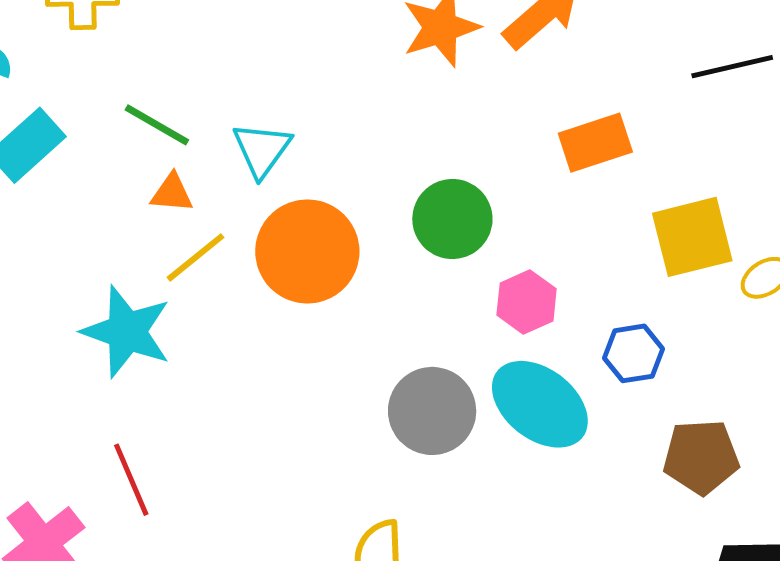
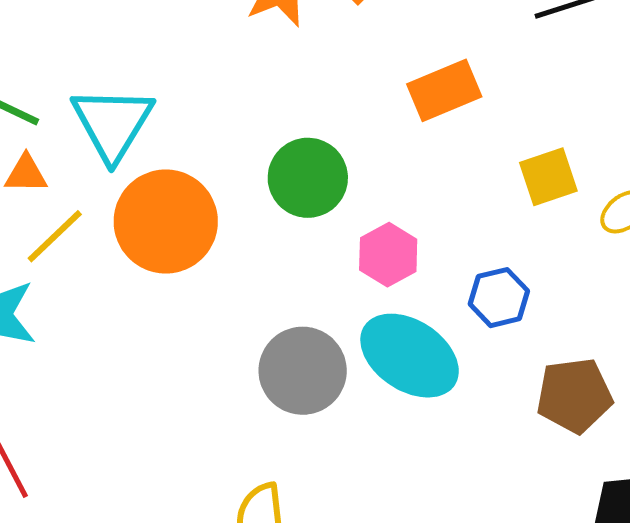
cyan triangle: (262, 149) -> (112, 123), size x1.4
yellow square: (692, 237) -> (548, 177), size x0.7

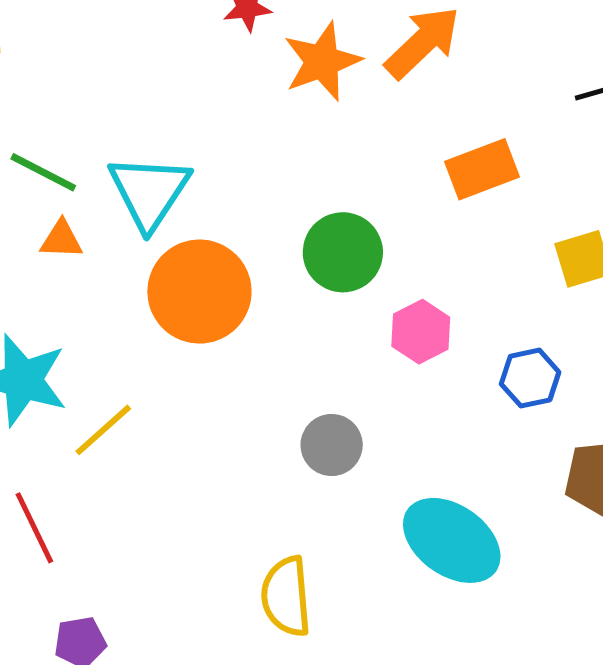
yellow line: (55, 236) -> (103, 430), moved
cyan ellipse: (410, 356) -> (452, 540), moved
gray circle: (303, 371) -> (332, 445), size x0.7

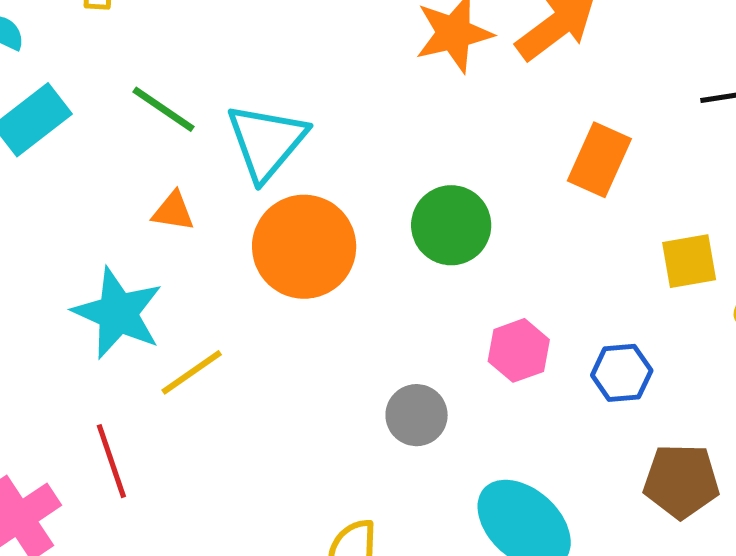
orange rectangle: (482, 169) -> (599, 160), turned -52
orange triangle: (61, 240) -> (173, 211), moved
pink hexagon: (421, 332) -> (519, 350), moved

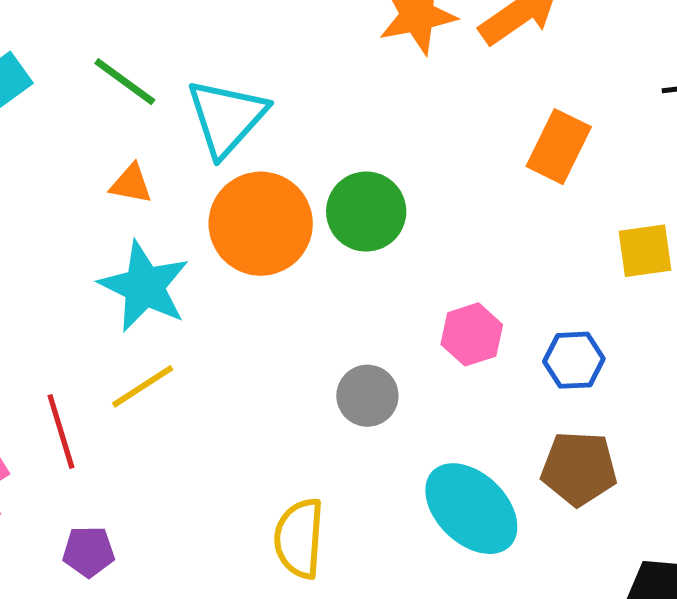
green circle: (451, 225) -> (366, 212), moved
cyan star: (118, 313) -> (144, 286), moved
yellow line: (192, 372) -> (143, 386), moved
brown pentagon: (681, 481) -> (579, 468), moved

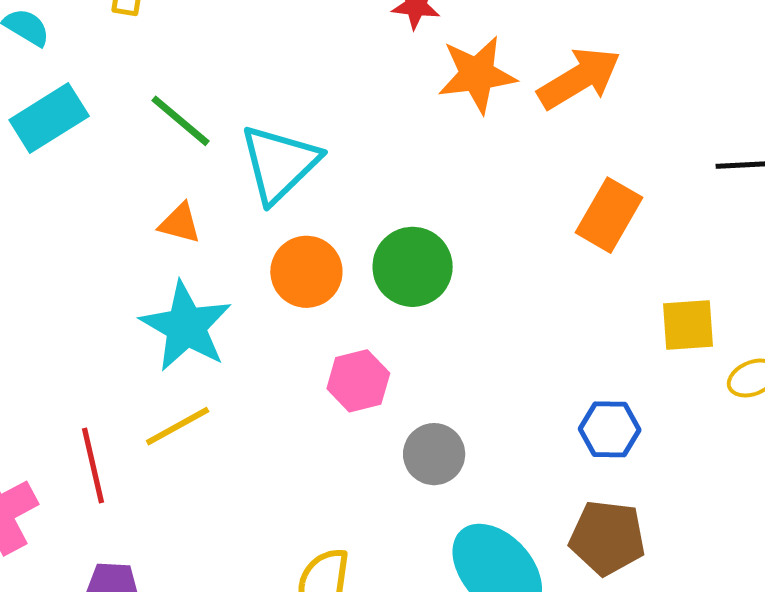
orange circle: (261, 224) -> (306, 272), size x0.7
pink hexagon: (472, 334) -> (358, 381), moved
gray circle: (367, 396) -> (434, 454), moved

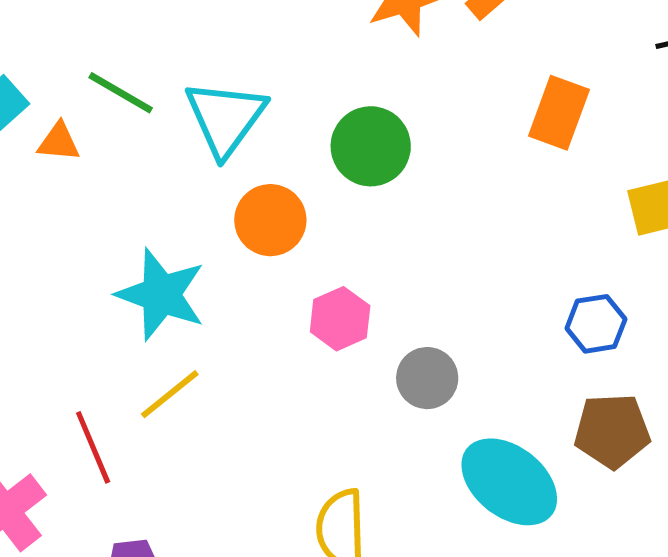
orange triangle: (180, 223) -> (59, 142), moved
green circle: (413, 267) -> (371, 146), moved

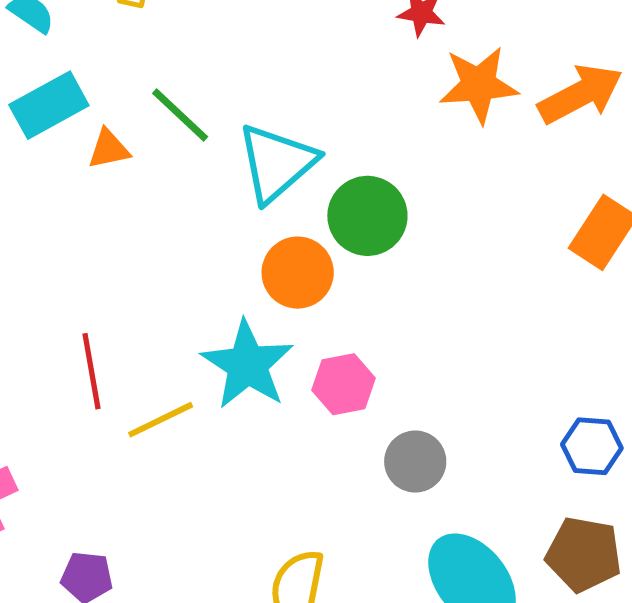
orange triangle: (59, 142) -> (109, 149), turned -30
green circle: (371, 146) -> (367, 216), moved
cyan star: (161, 295) -> (247, 365), moved
red line: (93, 447) -> (91, 371), moved

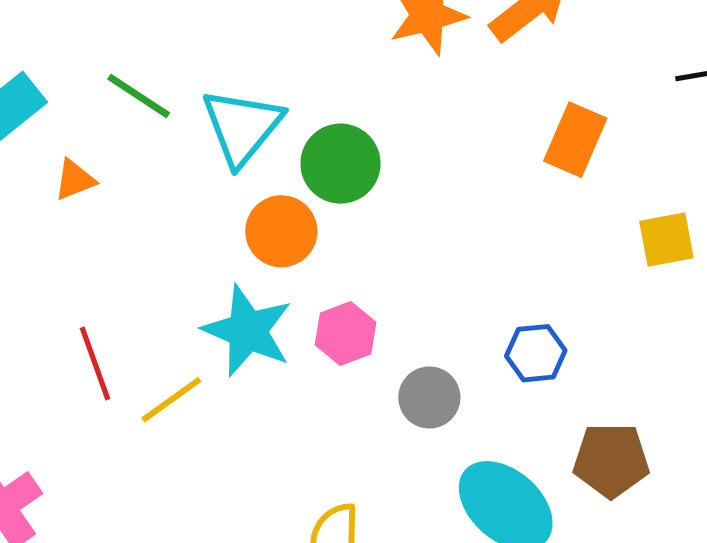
orange triangle: (109, 149) -> (75, 180), moved
blue hexagon: (592, 446) -> (536, 353), moved

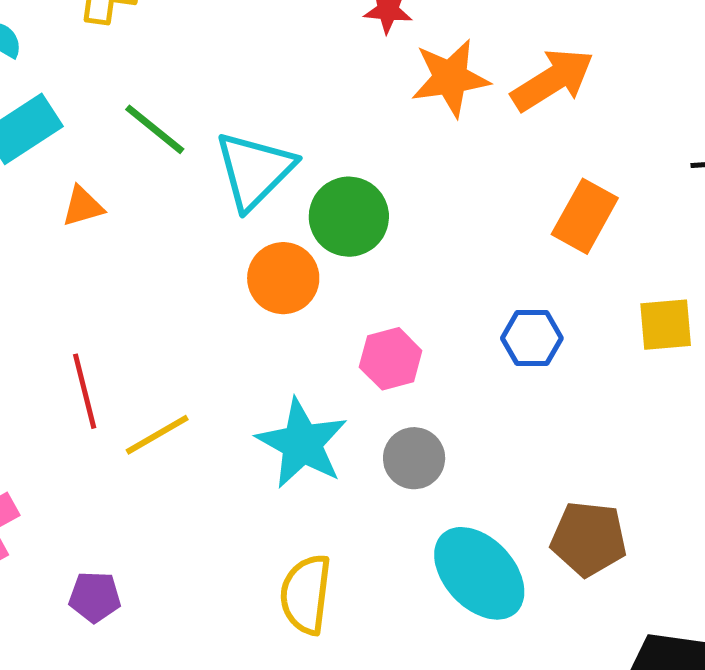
cyan star: (248, 331) -> (302, 443), moved
pink hexagon: (346, 334) -> (391, 359), moved
blue hexagon: (536, 353) -> (532, 338), moved

